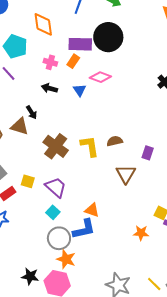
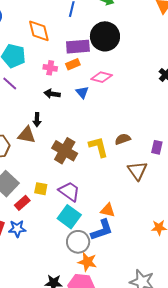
orange rectangle: (73, 61) -> (73, 64), turned 40
black arrow: (32, 112) -> (37, 120), turned 40
cyan square: (53, 212) -> (69, 217), size x1.6

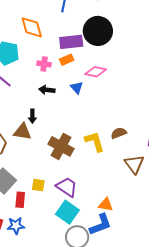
red rectangle: (22, 203) -> (20, 200), turned -42

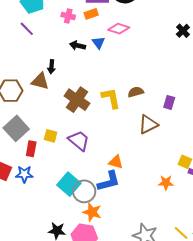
black arrow: (47, 90) -> (78, 46), moved
brown triangle: (134, 164) -> (148, 124), turned 35
cyan square: (67, 212) -> (69, 184), moved

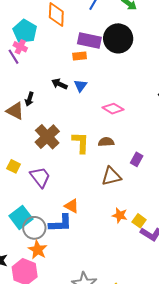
pink cross: (68, 16) -> (20, 47), moved
pink diamond: (119, 29) -> (113, 109), moved
orange star: (166, 183) -> (120, 215), moved

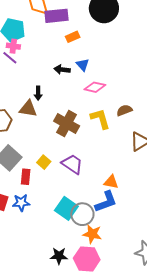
purple rectangle: (89, 41) -> (57, 16), moved
pink diamond: (113, 109) -> (95, 87), moved
yellow square: (14, 166) -> (44, 162), turned 32

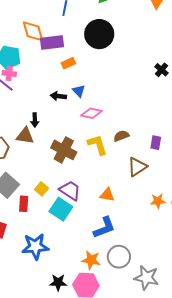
orange triangle: (111, 182) -> (107, 195), moved
blue star: (21, 203) -> (35, 247), moved, size x1.5
cyan square: (66, 208) -> (61, 209), moved
gray circle: (82, 214) -> (119, 257), moved

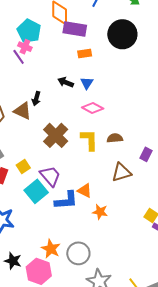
orange star: (158, 201) -> (100, 212), moved
blue L-shape: (104, 228) -> (66, 200), moved

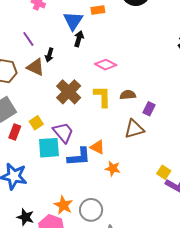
purple line: (19, 57) -> (28, 39), moved
black arrow: (66, 82) -> (79, 39), turned 84
blue triangle: (87, 83) -> (73, 21), moved, size x1.5
purple rectangle: (146, 154) -> (149, 109), moved
cyan square: (36, 191) -> (49, 148), turned 35

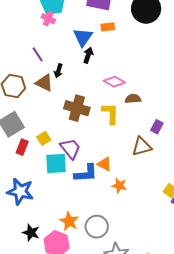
brown cross: (69, 92) -> (77, 108), turned -30
brown semicircle: (128, 95) -> (133, 99), moved

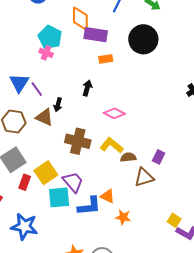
blue triangle: (83, 37) -> (19, 83), moved
brown semicircle: (133, 99) -> (128, 157), moved
yellow L-shape: (110, 113) -> (112, 145), turned -50
yellow square: (44, 138) -> (46, 173), size x1.6

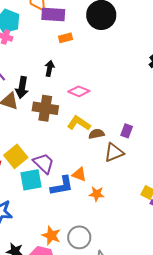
black arrow: (58, 105) -> (22, 88), size x1.5
brown cross: (78, 141) -> (45, 108), moved

